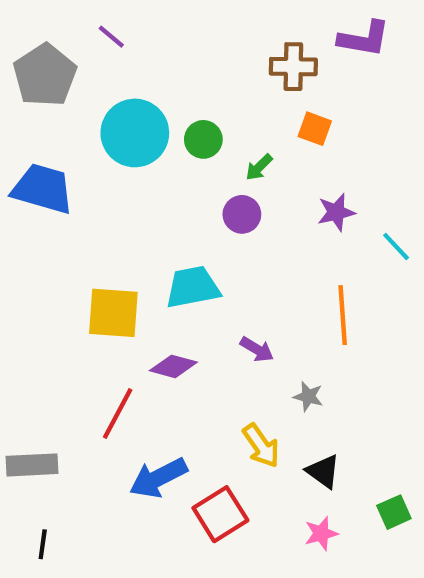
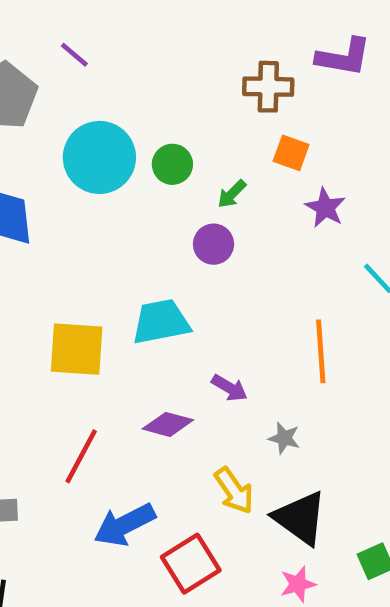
purple star: (336, 212) -> (325, 208), moved, turned -30
purple diamond: (173, 366) -> (168, 424), moved
black triangle: (323, 471) -> (300, 518), size x1.5

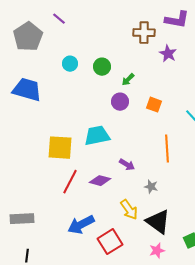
orange square: (291, 153) -> (154, 105), moved
cyan circle: (99, 157) -> (70, 64), size x0.5
purple star: (325, 208) -> (168, 54), moved
red line: (81, 456) -> (70, 182), moved

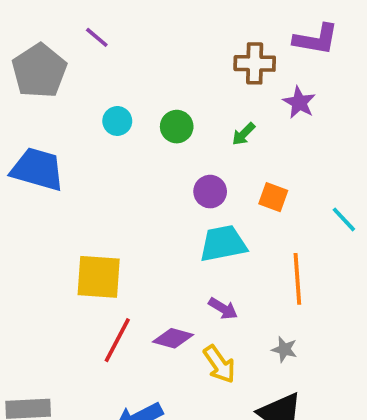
green arrow: (128, 80) -> (244, 134), moved
cyan trapezoid: (97, 136) -> (223, 244), moved
gray star: (151, 187) -> (284, 349), moved
yellow arrow: (129, 210) -> (219, 364), moved

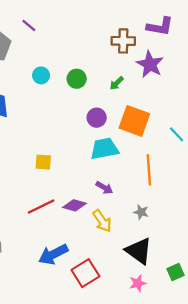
purple star: (299, 102) -> (150, 64), size x1.4
orange square: (273, 197) -> (134, 121), size x1.8
yellow square: (99, 277) -> (43, 162), moved, size x0.6
red line: (117, 340) -> (41, 206), turned 36

